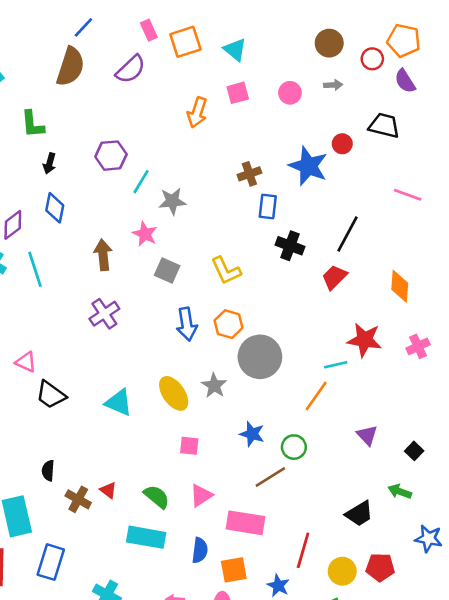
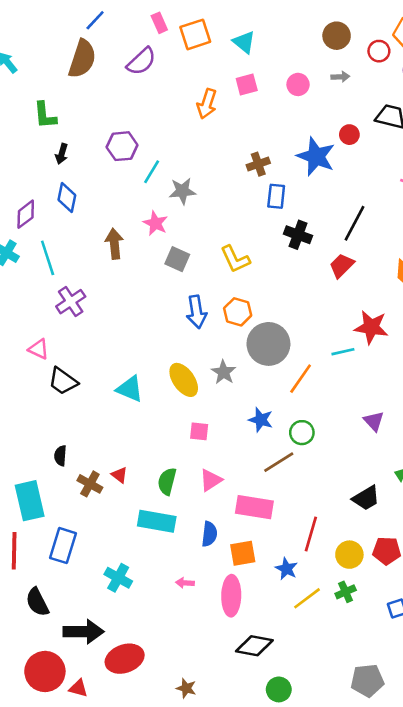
purple cross: (104, 314) -> (71, 302), moved
orange line: (316, 396) -> (301, 379), moved
green semicircle: (157, 497) -> (167, 481), turned -116

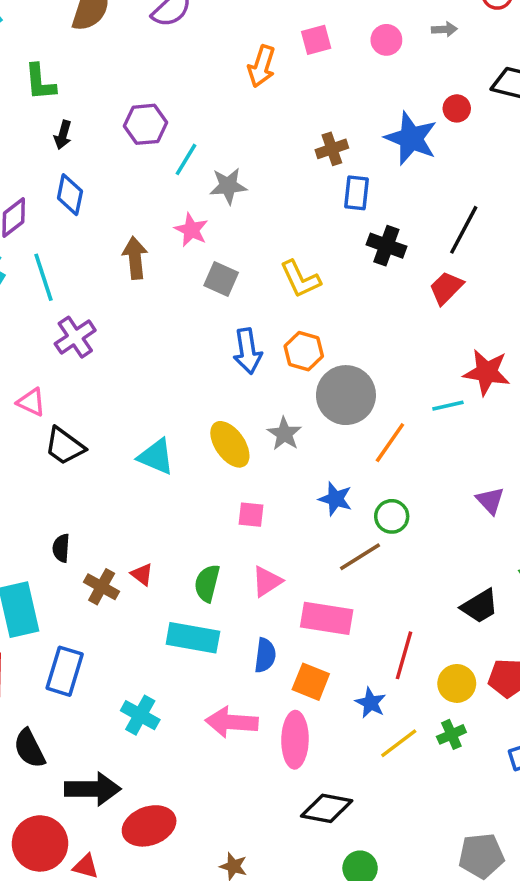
orange square: (243, 553) -> (311, 682), turned 32
pink arrow: (185, 583) -> (232, 722), size x2.0

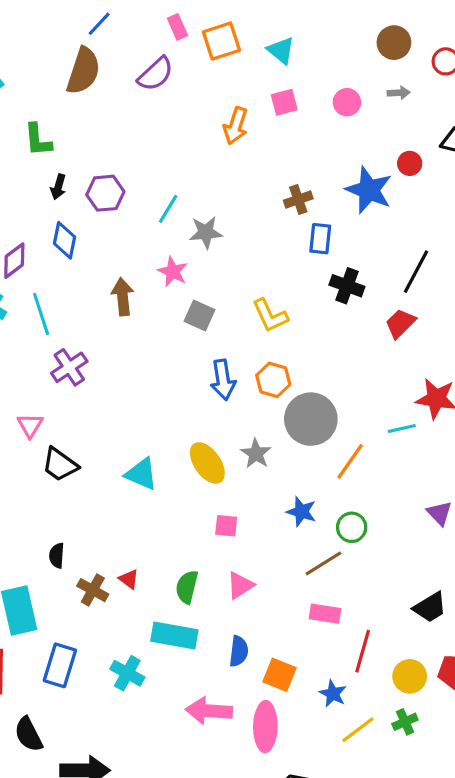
purple hexagon: (146, 124) -> (105, 193), moved
pink triangle: (31, 402) -> (30, 425), turned 36
pink rectangle: (327, 618) -> (325, 614), moved, size x0.7
cyan cross: (140, 715) -> (127, 673), moved

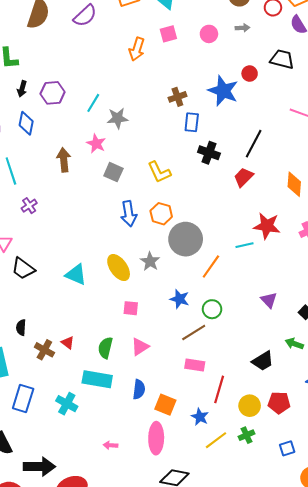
purple cross: (69, 367) -> (29, 206), size x0.7
pink arrow: (209, 711) -> (110, 445), moved, size x0.5

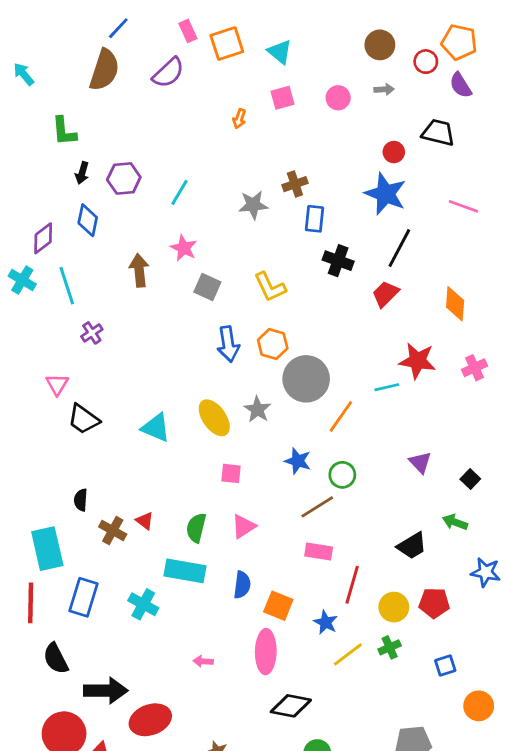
orange arrow: (137, 49) -> (239, 119), size x0.6
blue star: (223, 91) -> (385, 194), moved
gray star: (118, 118) -> (253, 205), moved

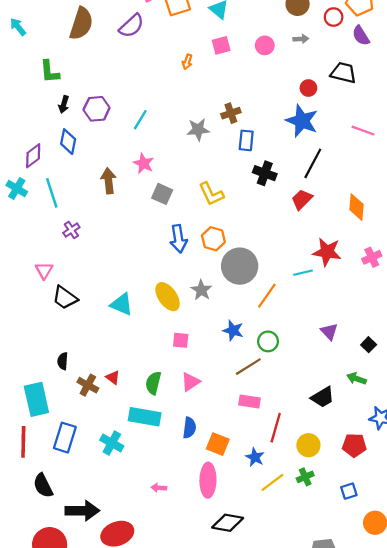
red pentagon: (434, 603) -> (354, 445), moved

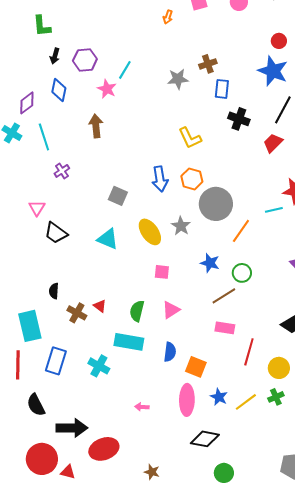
pink star: (144, 163) -> (107, 89), moved
gray square: (162, 194) -> (118, 196), moved
blue star: (255, 457) -> (219, 397), moved

